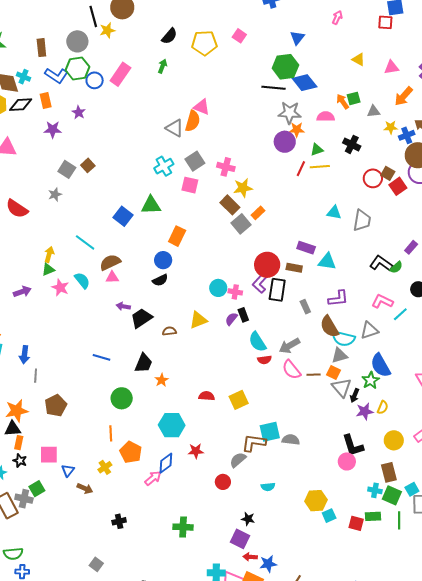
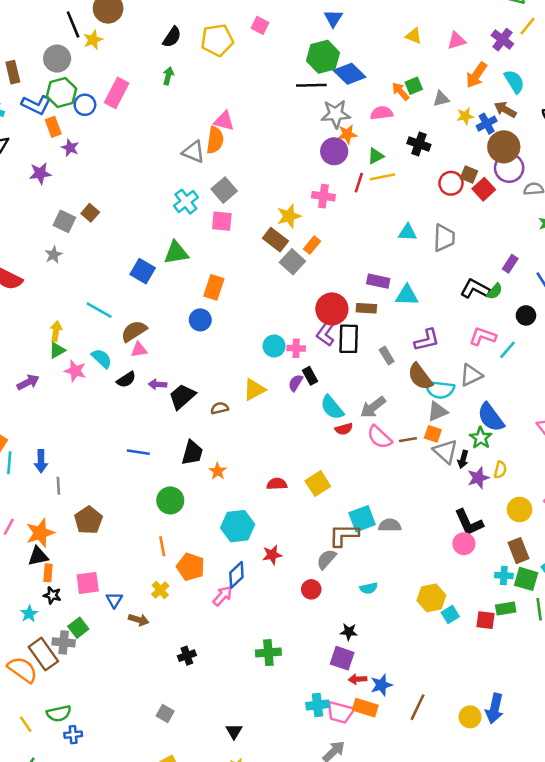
orange rectangle: (46, 101) -> (53, 127), moved
pink cross: (226, 167) -> (323, 196), moved
black semicircle: (160, 280) -> (126, 380), moved

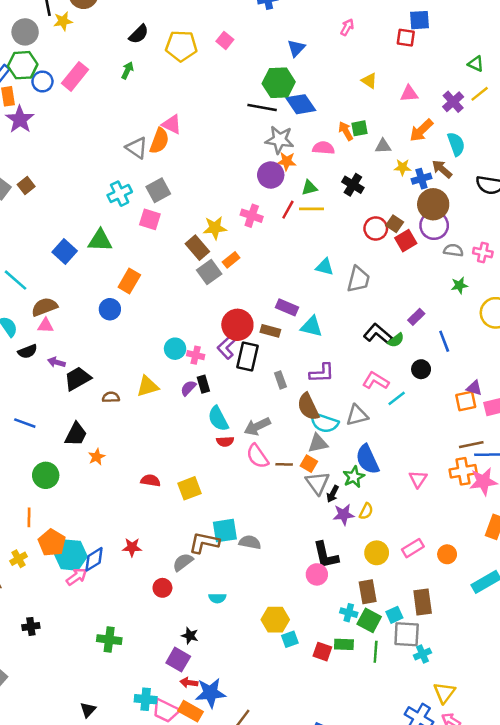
purple star: (70, 148) -> (20, 119), size x1.6
cyan hexagon: (238, 526) -> (71, 555), moved
blue star: (381, 685) -> (210, 693), size x1.4
black triangle: (234, 731) -> (88, 710), moved

